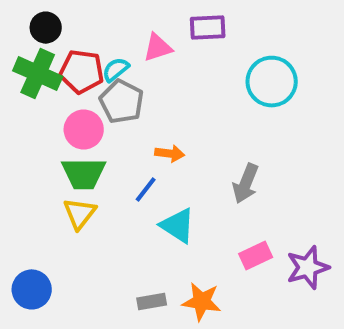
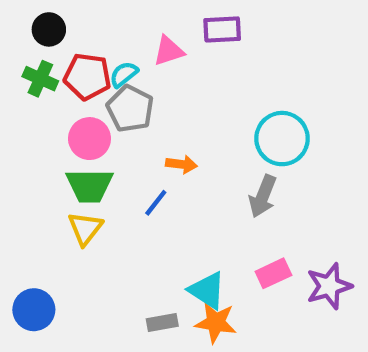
green cross: (38, 74) -> (40, 79), size x0.7
cyan circle: (272, 82) -> (282, 139), moved
cyan triangle: (178, 225) -> (207, 290), moved

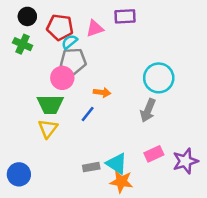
red pentagon: (87, 77) -> (60, 27), moved
gray pentagon: (130, 109) -> (73, 61), turned -30
pink circle: (89, 139) -> (62, 78), moved
gray rectangle: (162, 323) -> (91, 167), moved

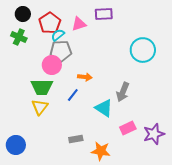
red pentagon: (60, 27) -> (50, 23), turned 30
cyan circle: (159, 78) -> (143, 50), moved
cyan triangle: (117, 163) -> (104, 108), moved

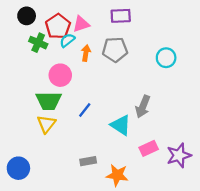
pink triangle: (79, 24) -> (81, 24), moved
green cross: (19, 37) -> (38, 43), moved
cyan circle: (143, 50) -> (166, 58), size x0.7
gray pentagon: (61, 51) -> (115, 50), moved
orange arrow: (85, 77) -> (86, 53), moved, turned -88

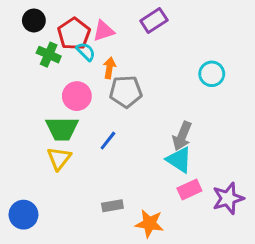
purple rectangle: (121, 16) -> (154, 20), turned -30
cyan semicircle: (67, 40) -> (86, 52), turned 84
gray pentagon: (115, 50) -> (126, 92), moved
cyan triangle: (121, 125) -> (179, 160), moved

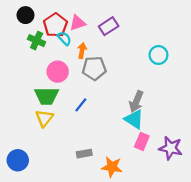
purple rectangle: (154, 20) -> (109, 26), moved
pink rectangle: (189, 189) -> (142, 141), turned -42
purple star: (228, 198) -> (171, 148), turned 30

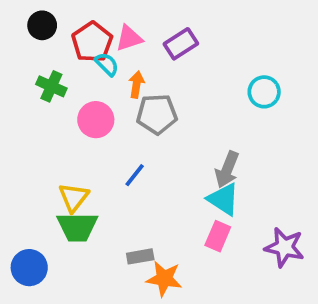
green cross: (37, 41) -> (51, 86), moved
green trapezoid: (47, 96) -> (77, 227), moved
pink rectangle: (142, 141) -> (218, 236), moved
orange star: (112, 167) -> (164, 279), moved

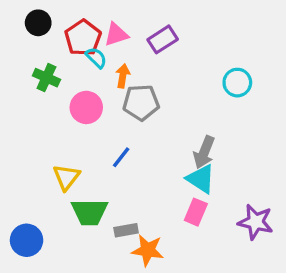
green trapezoid: (77, 227) -> (90, 212), moved

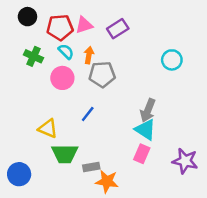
red pentagon: (83, 38) -> (60, 27), turned 30
cyan semicircle: (96, 58) -> (66, 51), moved
yellow triangle: (66, 177) -> (48, 128), turned -45

